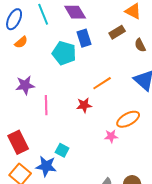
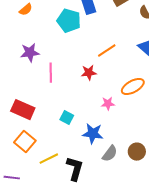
pink star: (111, 136) -> (108, 104), moved
red rectangle: (18, 142) -> (23, 110), turned -40
blue star: (46, 166) -> (93, 134), moved

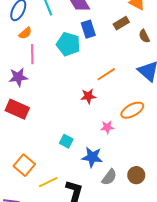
purple star: (30, 53) -> (18, 77), moved
pink line: (51, 73) -> (32, 54), moved
red rectangle: (23, 110) -> (17, 109), moved

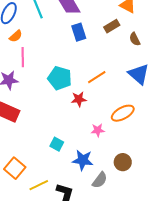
cyan pentagon: (68, 44) -> (60, 78), moved
brown circle: (136, 175) -> (123, 162), moved

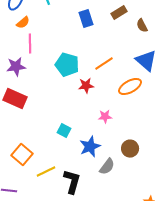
orange ellipse: (123, 113) -> (130, 87), moved
blue star: (83, 160) -> (90, 147), turned -30

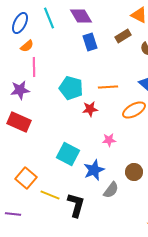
orange line: (104, 64) -> (108, 87), turned 30
cyan square: (64, 131) -> (68, 154), size x1.6
yellow line: (46, 172) -> (50, 195), turned 48

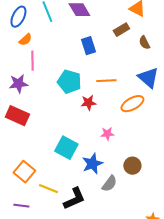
blue rectangle: (90, 42) -> (88, 46), moved
black L-shape: (76, 205) -> (74, 199), turned 50
purple line: (13, 214) -> (21, 206), moved

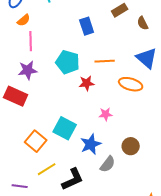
purple star: (18, 84) -> (28, 70), moved
orange ellipse: (132, 104) -> (131, 84), turned 45
orange square: (24, 172) -> (36, 141), moved
yellow line: (48, 189) -> (47, 169), turned -54

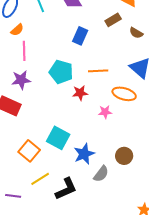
brown semicircle: (143, 23) -> (136, 33), turned -32
blue rectangle: (87, 26) -> (80, 36), turned 42
pink star: (106, 114) -> (105, 112), moved

